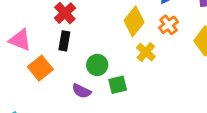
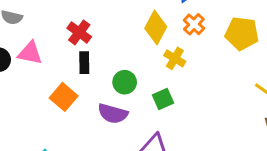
pink triangle: (20, 40) -> (30, 53), moved
green square: (118, 85) -> (163, 99), moved
purple semicircle: (81, 91) -> (113, 114), size x1.4

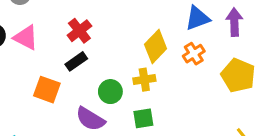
yellow cross: (175, 58) -> (144, 80), moved, turned 35
black rectangle: (84, 63) -> (76, 61), turned 40
orange square: (64, 97) -> (47, 90), turned -36

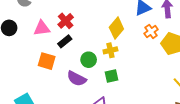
pink triangle: (26, 38) -> (42, 28), moved, turned -30
orange cross: (194, 54) -> (151, 32), moved

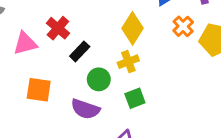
black rectangle: (65, 41) -> (80, 51), moved

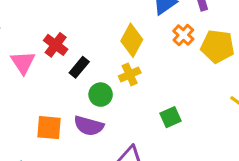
pink triangle: (25, 43) -> (23, 62), turned -45
orange square: (39, 90) -> (49, 128), moved
green square: (135, 98) -> (170, 117), moved

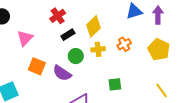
orange cross: (183, 35) -> (124, 44), moved
yellow diamond: (132, 40) -> (93, 26), moved
pink triangle: (23, 62) -> (25, 38), moved

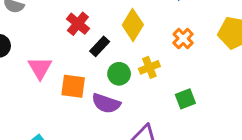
yellow cross: (98, 49) -> (149, 67), moved
orange square: (37, 66) -> (73, 86), moved

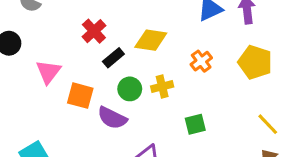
yellow diamond: (133, 25) -> (151, 40), turned 60

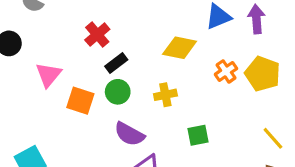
yellow diamond: (151, 40) -> (180, 48), moved
orange cross: (201, 61) -> (226, 71), moved
green circle: (130, 89) -> (118, 92), moved
purple semicircle: (112, 118) -> (129, 134), moved

